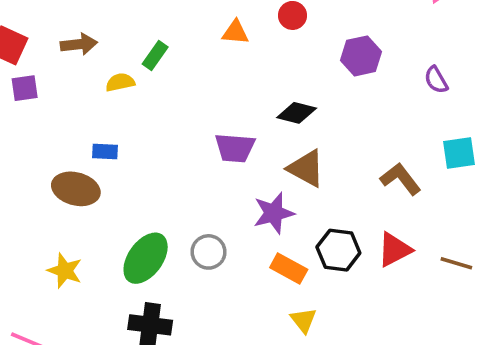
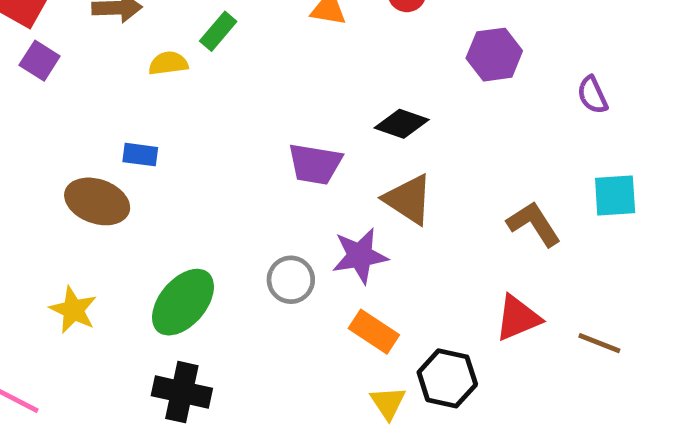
purple square: (25, 88) -> (40, 61), turned 36
black hexagon: (338, 250) -> (447, 378), moved
gray circle: (209, 252) -> (291, 280), moved

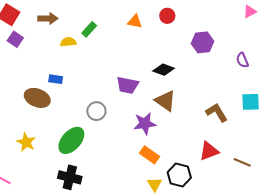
gray circle: (291, 280) -> (96, 111), moved

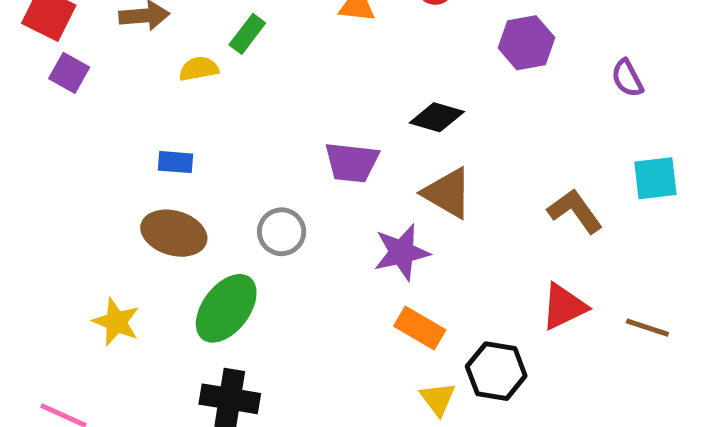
brown ellipse: (37, 98) -> (174, 233), moved

